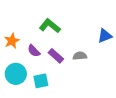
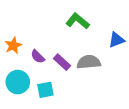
green L-shape: (50, 26) -> (78, 21), moved
gray semicircle: (80, 56) -> (89, 62), size x1.5

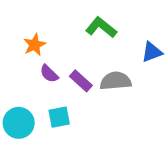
orange star: (13, 45) -> (35, 45), moved
cyan circle: (18, 82) -> (19, 123), moved

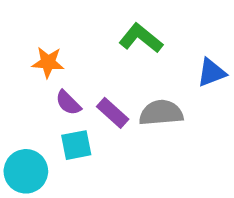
orange star: (35, 45) -> (48, 62), turned 30
cyan square: (59, 117) -> (76, 145), moved

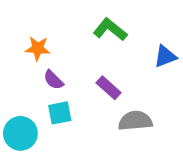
purple rectangle: (113, 113) -> (109, 88), moved
gray semicircle: (161, 113) -> (135, 121), moved

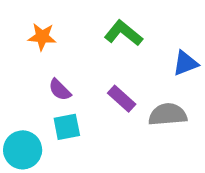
orange star: (38, 48) -> (42, 37), moved
gray semicircle: (135, 121) -> (168, 115), moved

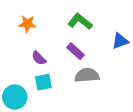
purple rectangle: (122, 99) -> (75, 51), moved
gray semicircle: (168, 115) -> (87, 75), moved

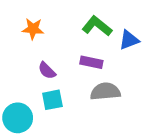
blue triangle: (120, 41) -> (129, 40), moved
purple rectangle: (75, 51) -> (91, 62), turned -30

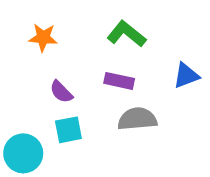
blue triangle: (129, 40) -> (186, 76), moved

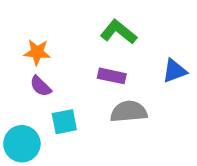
orange star: (43, 38) -> (37, 52), moved
purple semicircle: (61, 92) -> (41, 86), moved

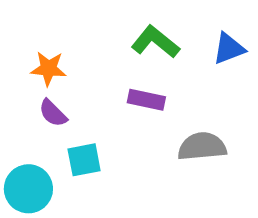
blue triangle: (174, 71) -> (229, 49), moved
gray semicircle: (129, 112) -> (202, 146), moved

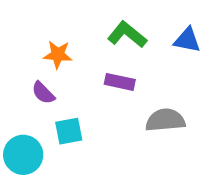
blue triangle: (229, 49) -> (187, 40), turned 32
orange star: (48, 69) -> (58, 55), moved

